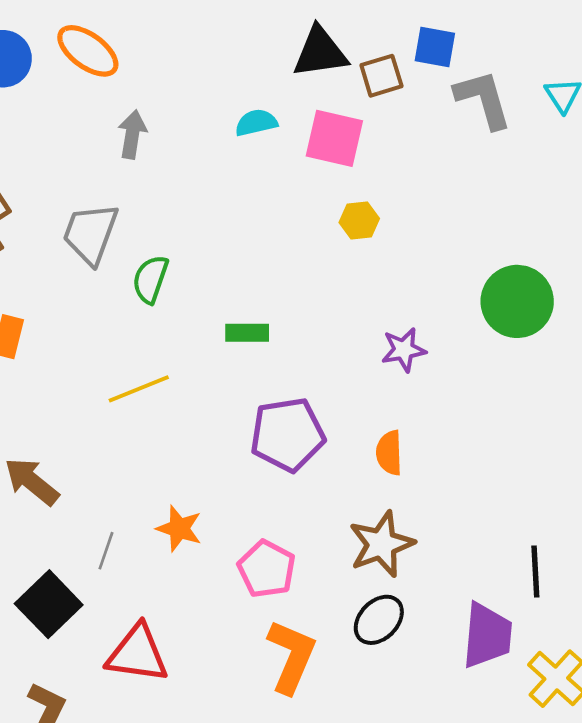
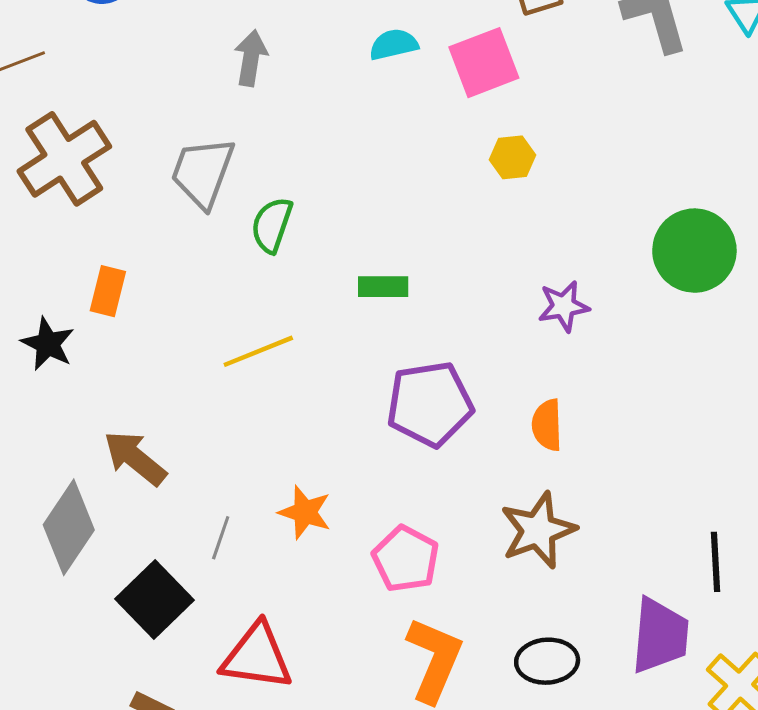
pink square: (334, 138) -> (484, 63), turned -34
black ellipse: (379, 620) -> (547, 661), moved, turned 42

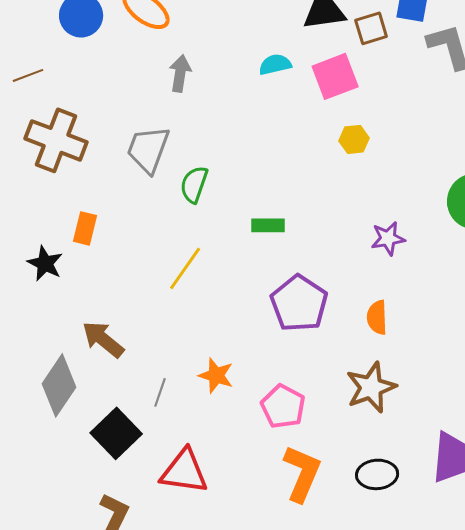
brown cross: (64, 159) -> (56, 140), turned -36
yellow line: (258, 351) -> (185, 268), turned -33
purple pentagon: (430, 404) -> (299, 303), turned -30

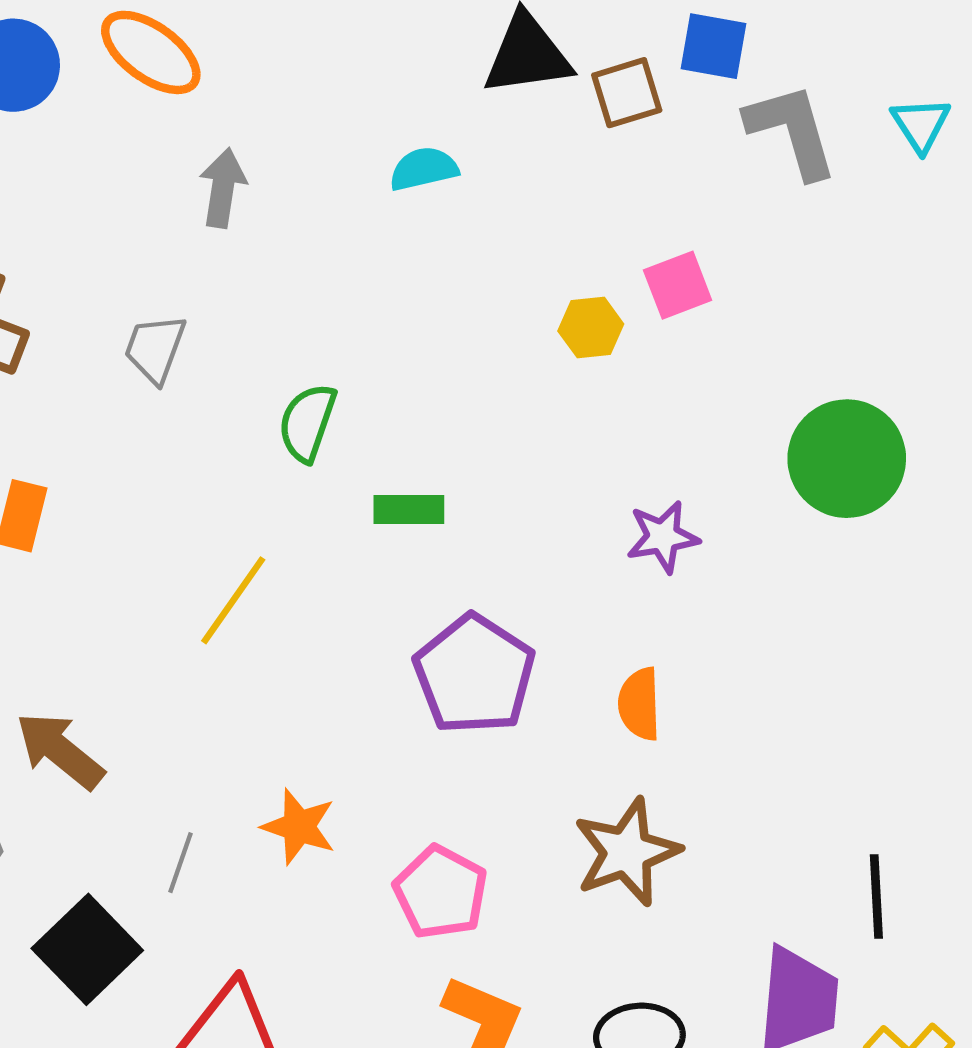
pink square: (335, 76) -> (678, 285), moved, size x0.7
gray trapezoid: (148, 149) -> (155, 349), size x0.7
green semicircle: (194, 184) -> (307, 423), moved

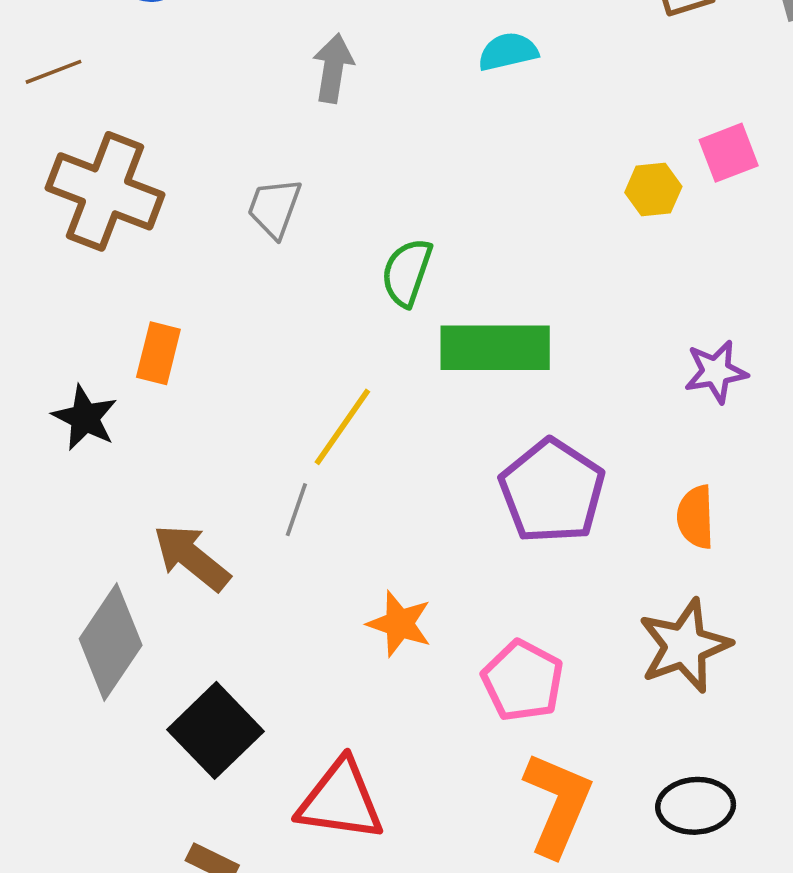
green rectangle: (409, 509) -> (495, 348), size x1.8
gray line: (180, 863) -> (296, 510), moved

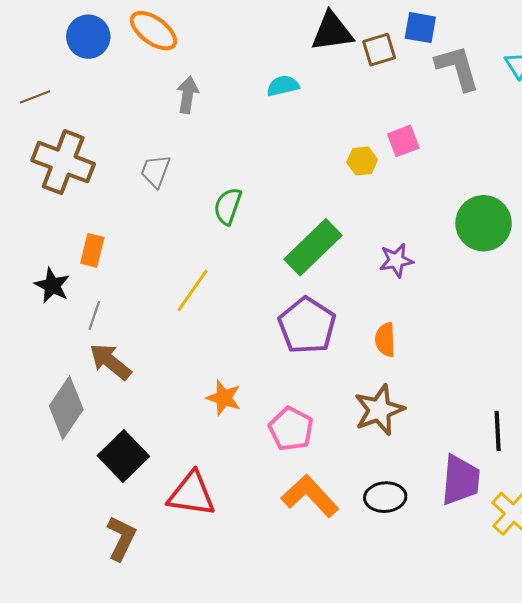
green rectangle: (495, 348) -> (313, 247), moved, turned -44
gray line: (296, 510) -> (94, 316), moved
orange L-shape: (558, 804) -> (310, 496), turned -66

